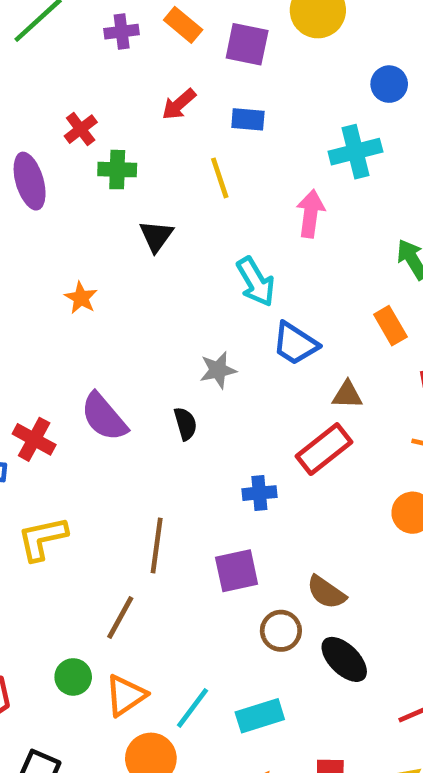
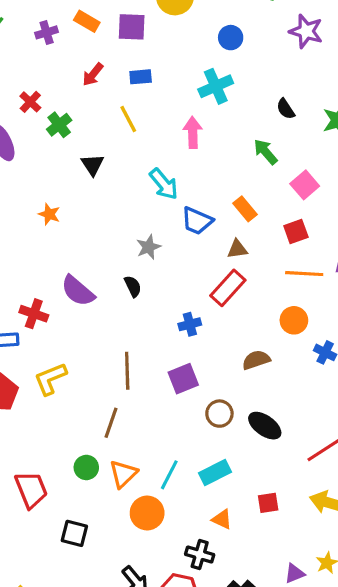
green cross: (117, 170) -> (59, 125), turned -30
orange rectangle: (390, 326) -> (245, 209), moved
brown semicircle: (326, 592) -> (256, 360), moved, turned 136

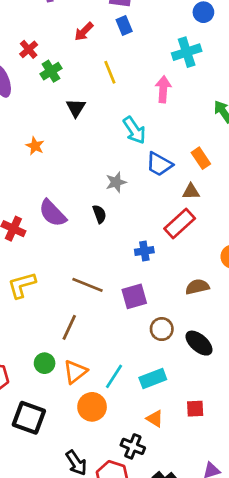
blue rectangle: (141, 77) -> (124, 26), moved, turned 66
brown line: (127, 371) -> (87, 285), turned -72
black square: (74, 533) -> (29, 418), size x1.4

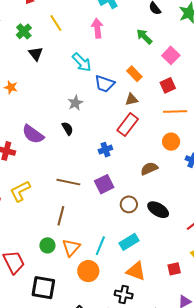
green cross: (51, 71) -> (24, 31), moved
red square: (195, 409) -> (174, 269), moved
orange triangle: (155, 419) -> (136, 271), size x1.5

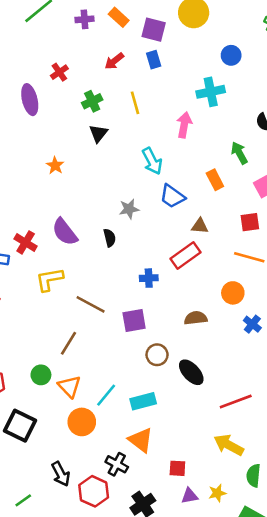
orange rectangle: (134, 74) -> (215, 180), moved
yellow L-shape: (20, 191) -> (49, 280), moved
orange triangle: (71, 248) -> (69, 386), turned -42
red square: (174, 269) -> (177, 468), moved

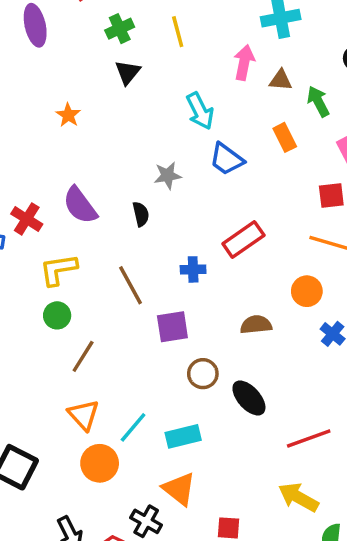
brown triangle: (200, 226) -> (281, 80), moved
brown line: (91, 304) -> (131, 285), moved, turned 32
green circle: (41, 375) -> (57, 315), moved

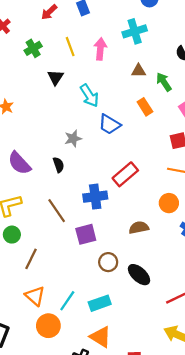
pink arrow: (244, 62) -> (100, 49), moved
black triangle: (128, 72) -> (55, 77), moved
blue cross: (193, 269) -> (95, 197), size x1.5

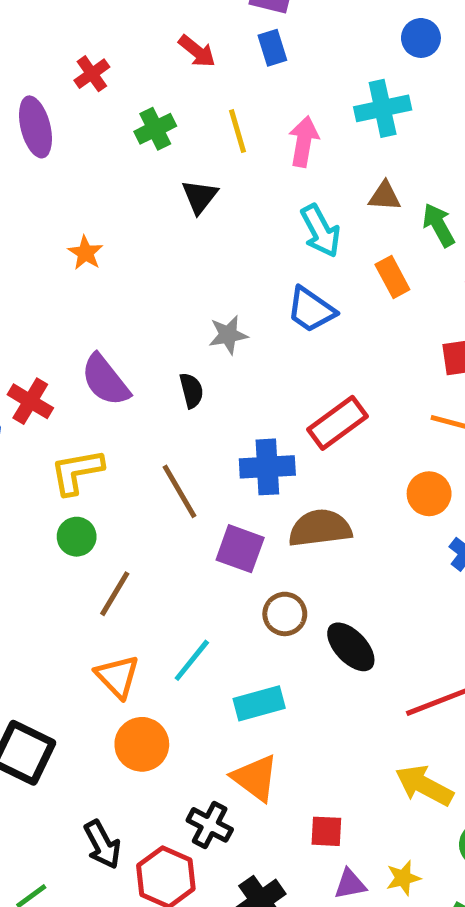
red arrow: (49, 12) -> (197, 51), turned -102
cyan arrow: (89, 96) -> (320, 231), moved
brown semicircle: (139, 228) -> (320, 528), moved, size x1.4
purple square: (86, 234) -> (240, 549), turned 30
cyan line: (67, 301) -> (192, 660), moved

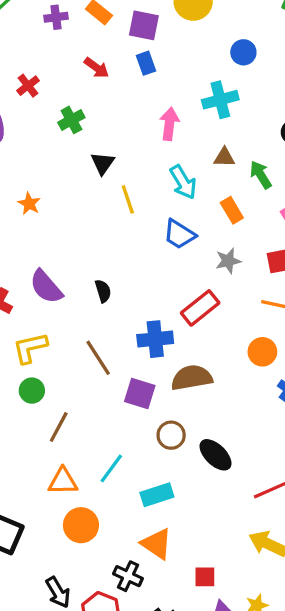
yellow line: (237, 131) -> (128, 199), moved
gray star: (228, 335) -> (228, 261), moved
orange triangle: (117, 676) -> (63, 481), turned -44

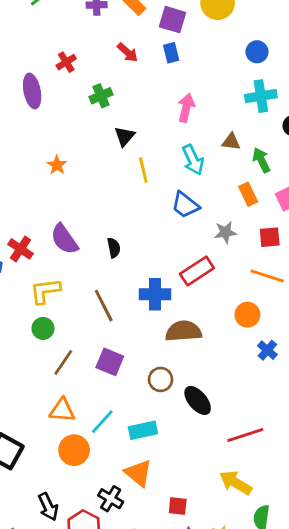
cyan cross: (220, 100) -> (261, 96), moved
orange rectangle: (232, 210) -> (248, 194), moved
purple square: (140, 394) -> (110, 362), moved
cyan line: (111, 468) -> (102, 422), moved

